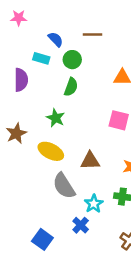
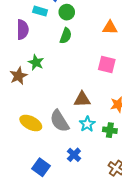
green star: (56, 118) -> (36, 62), moved
yellow ellipse: (51, 151) -> (31, 123), moved
cyan star: (94, 204) -> (87, 124), moved

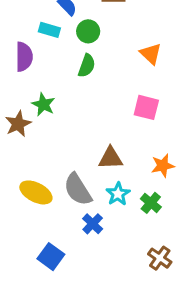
orange triangle: (110, 28) -> (151, 54), turned 42
green cross: (110, 130) -> (151, 203), turned 32
blue cross: (74, 155) -> (93, 224), moved

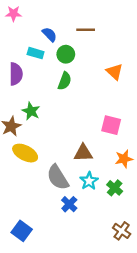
pink square: (146, 107) -> (111, 125), moved
yellow ellipse: (36, 192) -> (25, 153), moved
blue square: (51, 257) -> (22, 231), moved

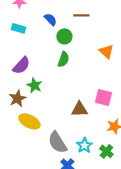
cyan rectangle: (36, 53) -> (18, 28), moved
purple semicircle: (16, 74) -> (21, 65), moved, turned 42
brown triangle: (83, 153) -> (79, 109), moved

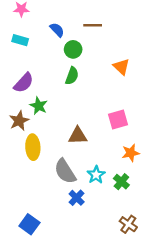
pink square: (103, 97) -> (118, 120), turned -30
brown triangle: (79, 109) -> (78, 136), moved
yellow ellipse: (29, 121) -> (33, 147), turned 60

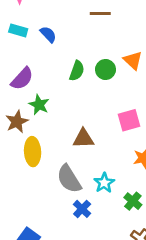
blue semicircle: (57, 30) -> (48, 34), moved
green circle: (73, 49) -> (105, 69), moved
green cross: (121, 182) -> (133, 201), moved

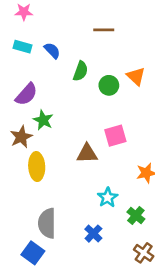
green semicircle: (77, 71) -> (81, 71), moved
pink square: (129, 120) -> (115, 136), moved
gray semicircle: (69, 179) -> (47, 223), moved, turned 32
blue cross: (82, 209) -> (93, 234), moved

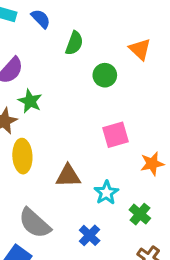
green circle: (109, 85) -> (105, 75), moved
pink square: (115, 136) -> (115, 135), moved
brown triangle: (87, 154) -> (68, 176), moved
gray semicircle: (47, 223) -> (35, 223), turned -48

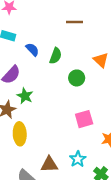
blue semicircle: (41, 19) -> (32, 49), moved
brown triangle: (68, 176) -> (49, 164), moved

